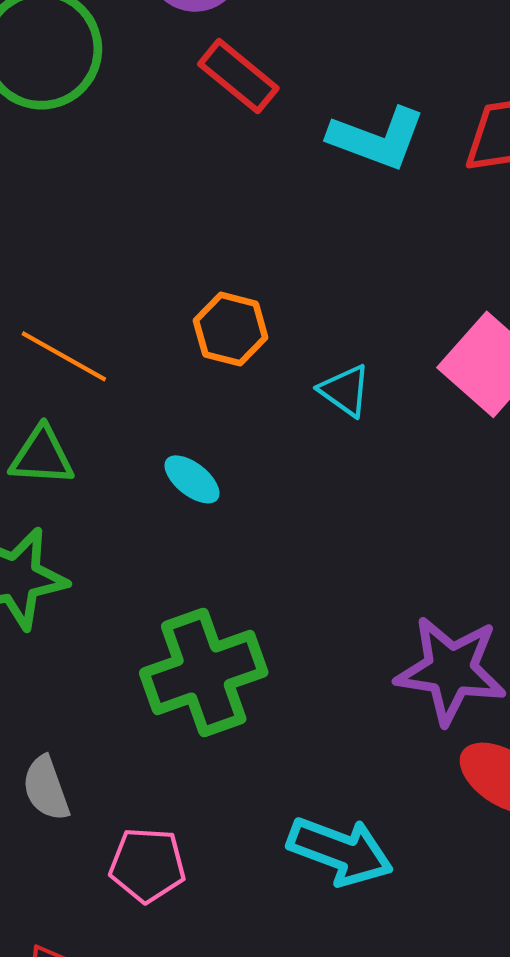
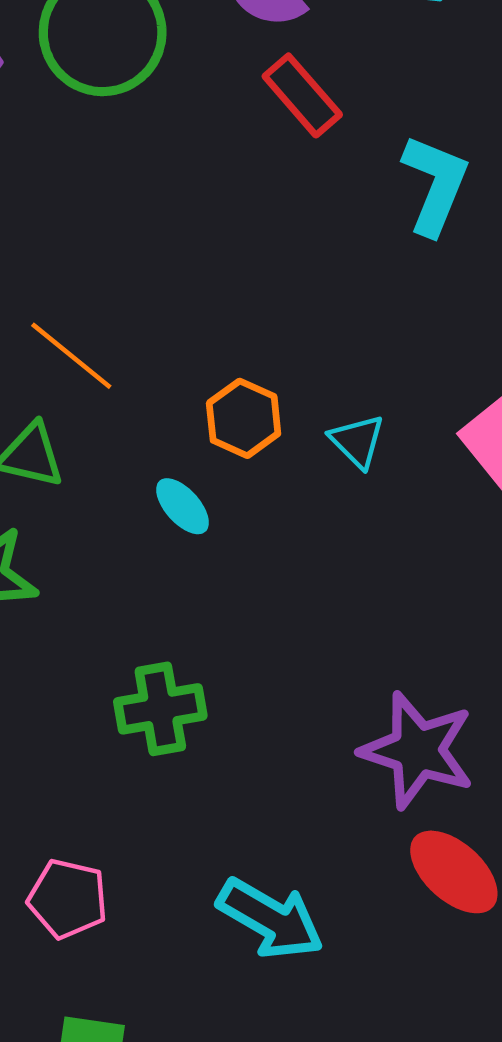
cyan L-shape: (377, 138) -> (435, 185), turned -98
orange hexagon: (231, 329) -> (244, 418), moved
green cross: (204, 673) -> (160, 709), size x0.7

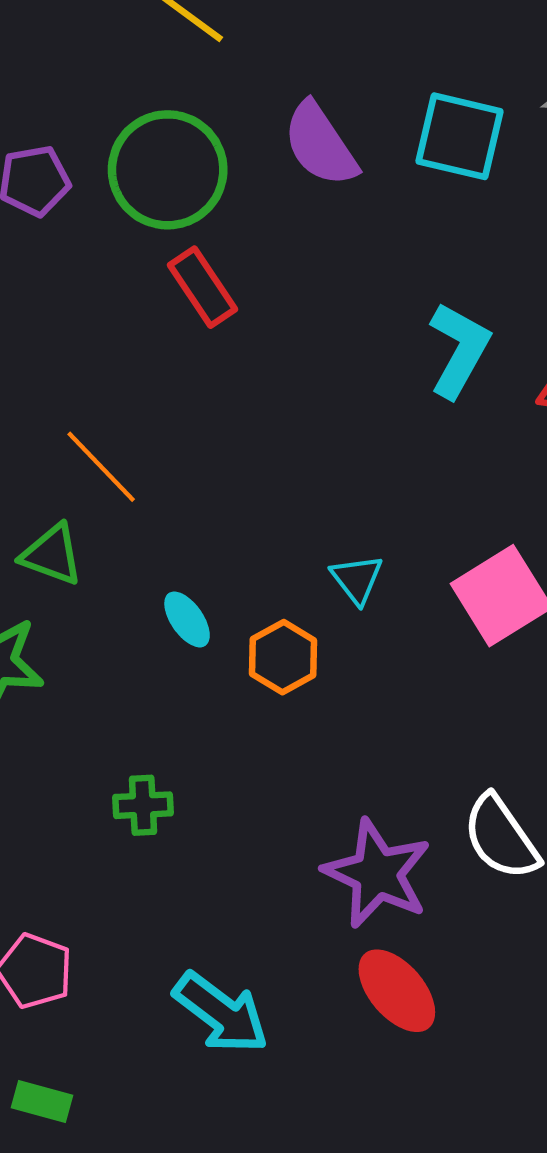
red rectangle: (302, 95) -> (203, 287), moved
orange hexagon: (244, 418) -> (283, 657), moved
green cross: (160, 709) -> (143, 805), size x0.7

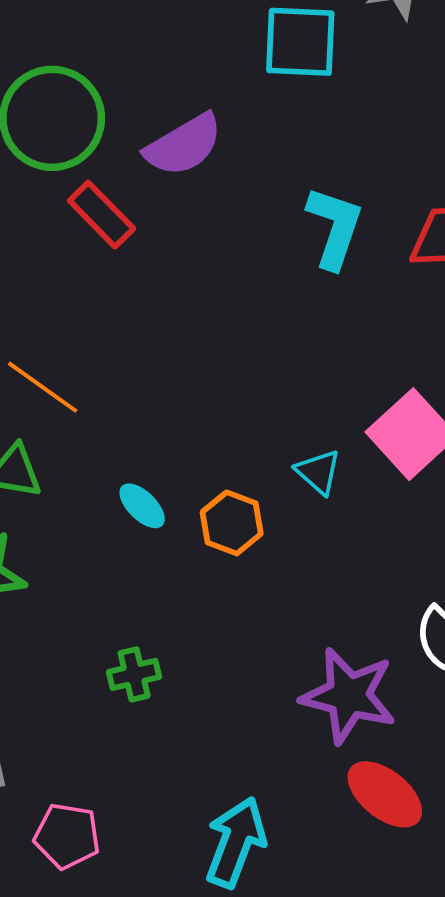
purple semicircle: (320, 144) -> (184, 145), moved, turned -76
cyan triangle: (357, 579) -> (318, 472), moved
cyan arrow: (221, 1013) -> (236, 842), turned -96

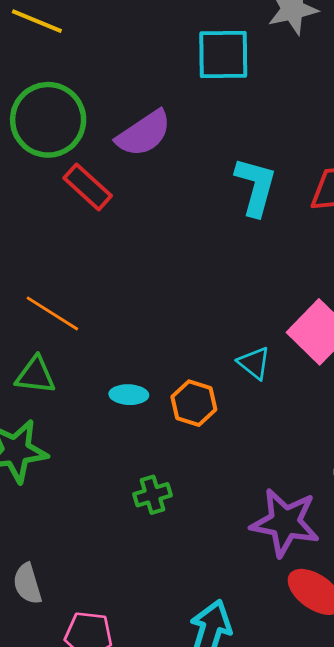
cyan ellipse: (142, 506) -> (129, 395), turned -39
green cross: (134, 674) -> (152, 495), moved

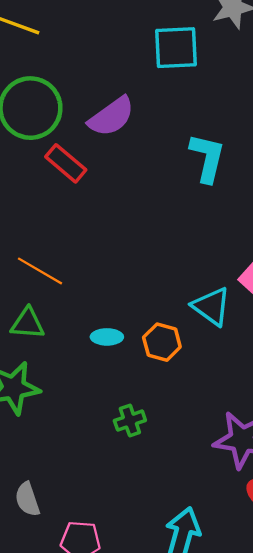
cyan triangle: (254, 363) -> (211, 306), size x1.4

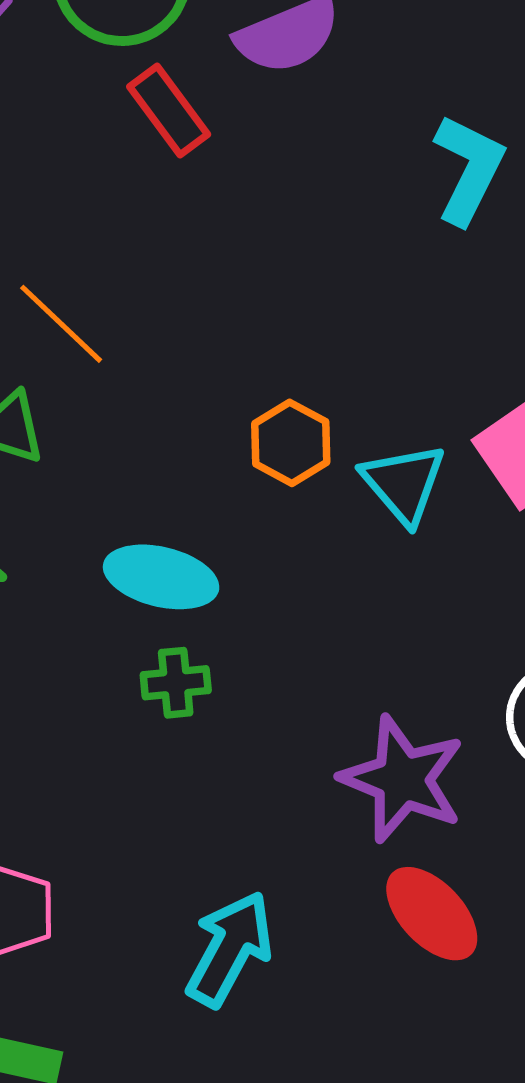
cyan ellipse: (107, 337) -> (161, 577), moved, size x1.6
orange hexagon: (162, 342) -> (291, 443), moved

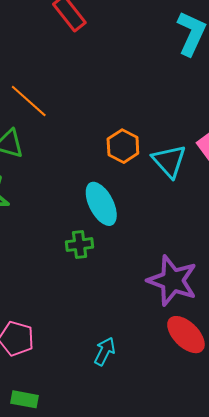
cyan ellipse: (161, 577) -> (101, 204), moved, turned 51
cyan arrow: (230, 949) -> (105, 351), size x0.6

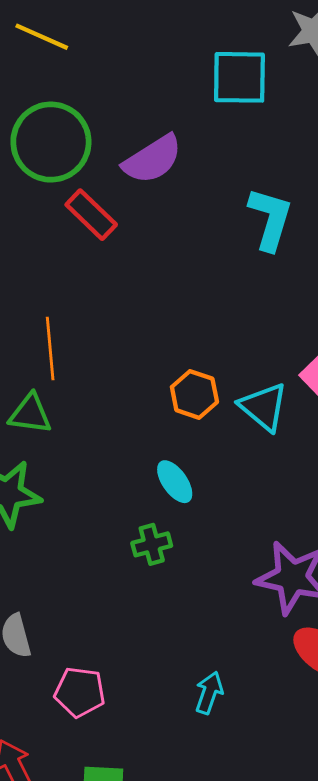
orange line: (29, 101) -> (50, 348), turned 51
cyan ellipse: (101, 204) -> (175, 482), size x0.7

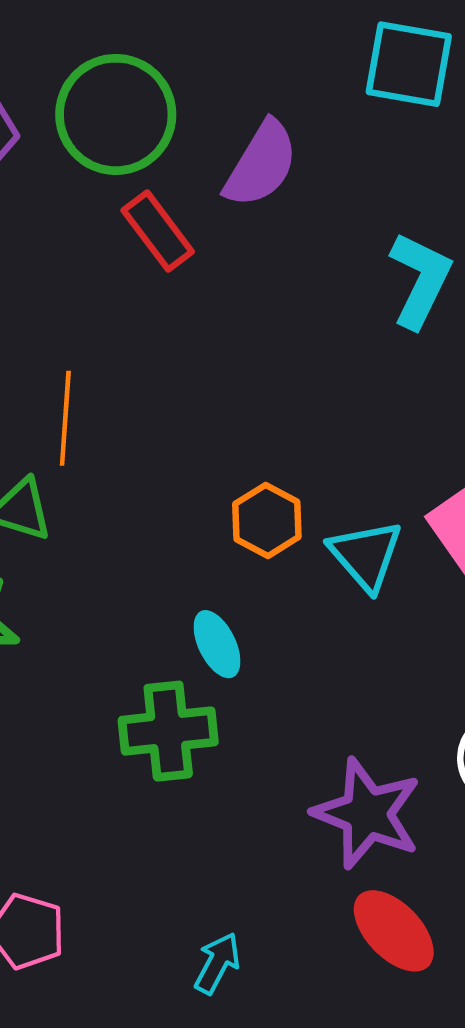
purple semicircle: (152, 159) -> (261, 164), turned -36
green cross: (152, 544) -> (168, 731), size x1.6

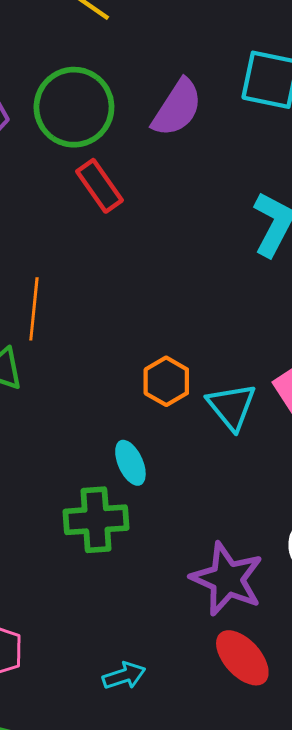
purple semicircle: (261, 164) -> (177, 108), moved
cyan arrow: (217, 963) -> (124, 676), turned 42

